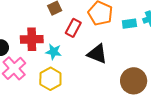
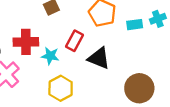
red rectangle: (73, 28) -> (75, 41), moved
yellow hexagon: (50, 79) -> (61, 88), moved

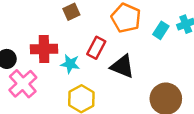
cyan rectangle: (135, 25) -> (161, 30), turned -49

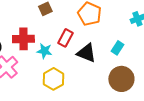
cyan rectangle: (161, 30) -> (117, 48), moved

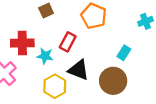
black triangle: (86, 53) -> (79, 70), moved
brown circle: (121, 79) -> (113, 81), moved

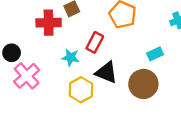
red cross: (22, 43) -> (49, 23), moved
cyan rectangle: (124, 53) -> (155, 54), turned 32

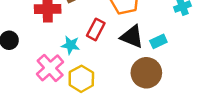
black triangle: (106, 72) -> (132, 37), moved
pink cross: (27, 76) -> (50, 68), moved

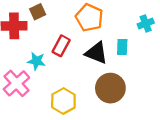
cyan rectangle: (158, 41) -> (122, 47), moved, turned -63
yellow hexagon: (81, 79) -> (63, 101), moved

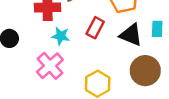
cyan star: (36, 61) -> (61, 36), moved

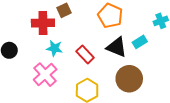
red rectangle: (95, 28) -> (85, 55), moved, turned -72
cyan rectangle: (157, 29) -> (140, 42), turned 56

